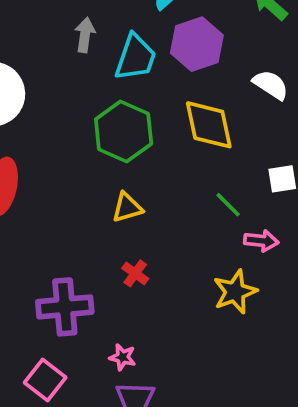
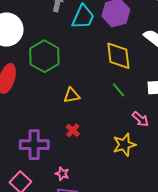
green hexagon: (124, 131) -> (44, 56), moved
green line: (228, 205) -> (118, 90), moved
pink arrow: (261, 241) -> (140, 119), turned 30

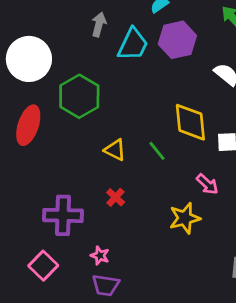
yellow diamond: (118, 56) -> (190, 122), moved
green line: (118, 90) -> (157, 151), moved
yellow triangle: (72, 95) -> (115, 150), turned 36

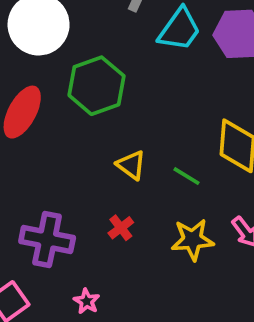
green line: (157, 151) -> (186, 176), turned -30
yellow star: (185, 218) -> (193, 240), moved

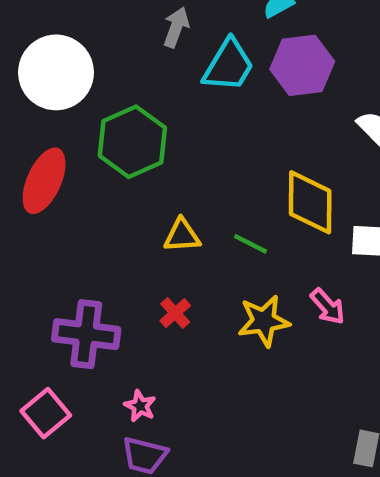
yellow triangle: (131, 165) -> (182, 236), turned -36

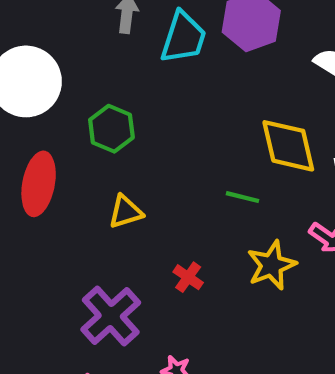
green hexagon: (132, 142) -> (111, 129), size x0.7
yellow triangle: (182, 236) -> (126, 212), moved
purple cross: (86, 334) -> (111, 316), turned -36

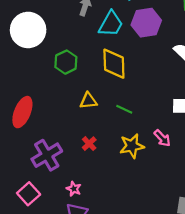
yellow diamond: (288, 146) -> (114, 64), moved
red ellipse: (39, 184) -> (22, 112), moved
yellow triangle: (126, 212) -> (88, 101), moved

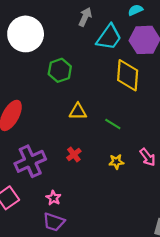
yellow diamond: (114, 64) -> (128, 75), moved
yellow star: (132, 146) -> (116, 162), size x0.6

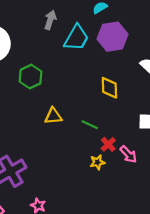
yellow diamond: (128, 75) -> (109, 88), moved, size x0.7
red cross: (74, 154) -> (108, 144), moved

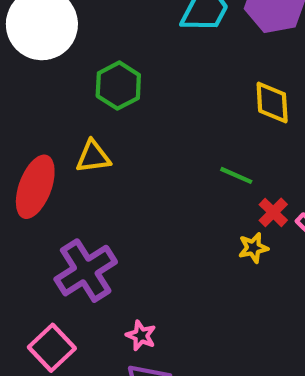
yellow triangle: (53, 116) -> (93, 157), moved

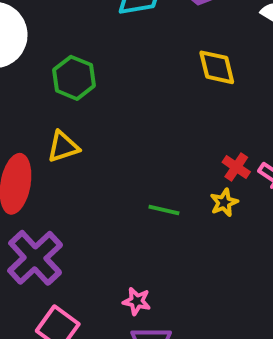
green line: (236, 175) -> (164, 210), moved
purple cross: (86, 271) -> (35, 258), moved

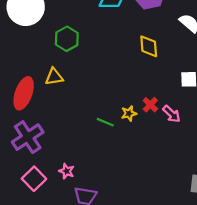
yellow star: (224, 203) -> (129, 113), moved
pink star: (137, 301) -> (67, 171), moved

